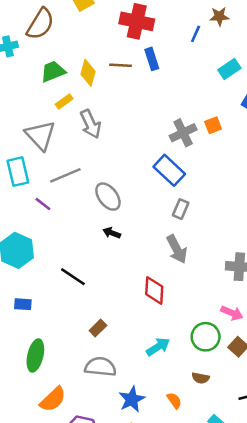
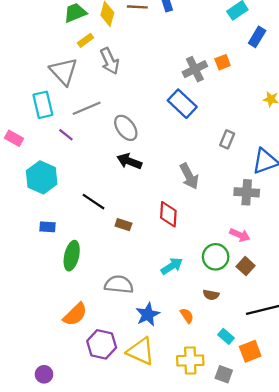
gray rectangle: (181, 209) -> (227, 139), moved
black arrow: (112, 233) -> (129, 161), size x1.5
brown rectangle: (98, 328) -> (123, 225), moved, turned 63
green ellipse: (35, 356) -> (72, 256), moved

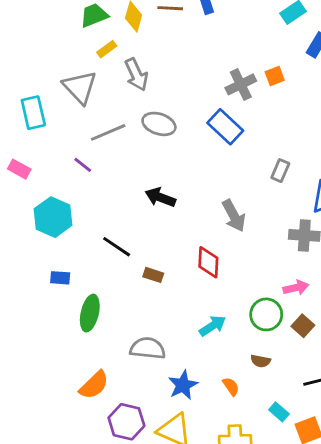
cyan rectangle: (43, 105) -> (33, 113), moved
gray ellipse: (126, 128) -> (159, 124), moved, turned -35
pink arrow: (240, 235) -> (296, 288), turned -36

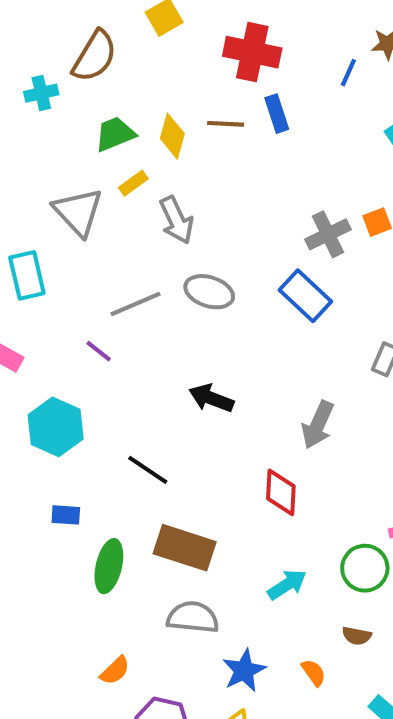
gray triangle: (80, 87) -> (78, 212), moved
gray arrow: (234, 216) -> (318, 425), turned 52
brown rectangle: (153, 275) -> (185, 548), moved, size x2.0
orange semicircle: (94, 385) -> (115, 671), size x0.7

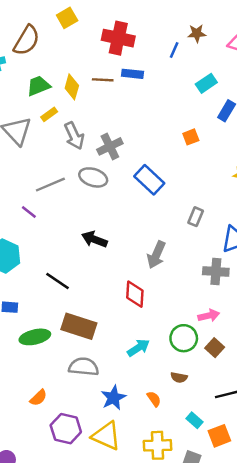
blue rectangle: (277, 114) -> (132, 74), turned -66
gray cross: (328, 234) -> (110, 146), moved
green ellipse: (109, 566) -> (35, 337), turned 64

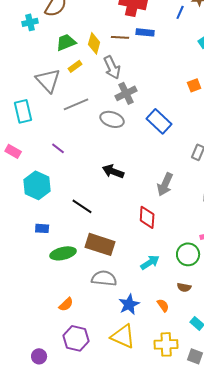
gray arrow: (74, 136) -> (112, 67), moved
gray line: (50, 185) -> (76, 104), moved
purple hexagon: (66, 429) -> (76, 338), moved

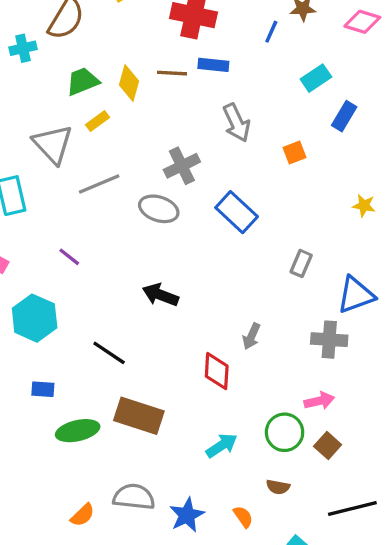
gray arrow: (112, 67) -> (237, 123), moved
gray arrow: (165, 184) -> (251, 336), moved, size x0.7
gray semicircle: (104, 278) -> (134, 497), moved

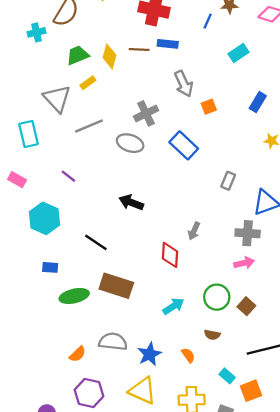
blue rectangle: (344, 116) -> (258, 102), moved
orange square: (294, 153) -> (209, 107), moved
pink arrow: (319, 401) -> (244, 263), moved

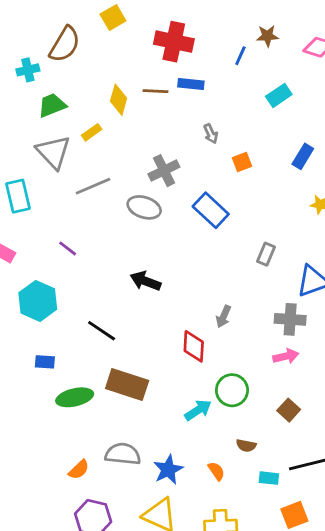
green trapezoid: (78, 55) -> (52, 105), moved
gray arrow: (184, 84) -> (211, 134), size x0.6
green circle: (217, 297) -> (232, 390), moved
cyan rectangle: (227, 376) -> (269, 478), moved, turned -35

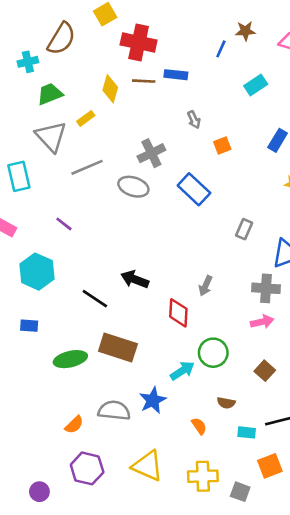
red cross: (174, 42) -> (139, 42), moved
black arrow: (146, 281) -> (135, 279), moved
blue rectangle: (45, 362) -> (29, 326), moved
blue star: (168, 470) -> (153, 400), moved

